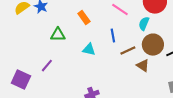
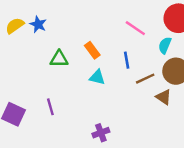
orange rectangle: (84, 18) -> (92, 50), moved
purple line: (47, 66) -> (50, 107), moved, turned -56

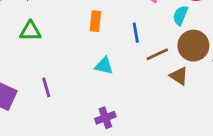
orange rectangle: (92, 50) -> (95, 21), turned 42
green triangle: (59, 59) -> (30, 31), moved
cyan triangle: (97, 77) -> (104, 66), moved

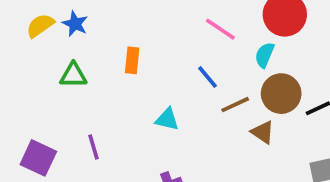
orange rectangle: (95, 21) -> (132, 60), moved
blue line: (136, 33) -> (208, 77), turned -30

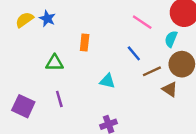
green triangle: (73, 75) -> (55, 63), moved

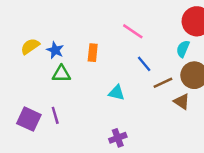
blue star: (47, 19) -> (55, 50), moved
yellow semicircle: (24, 20) -> (30, 46), moved
pink line: (142, 22) -> (133, 31), moved
purple line: (59, 99) -> (55, 115), moved

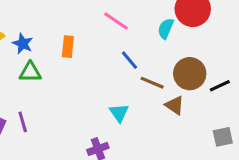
cyan semicircle: (183, 49) -> (166, 29), moved
brown line: (163, 83) -> (152, 83), turned 48
cyan triangle: (117, 93) -> (119, 113), moved, turned 42

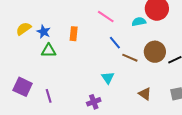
cyan semicircle: (166, 29) -> (139, 22), turned 56
brown triangle: (175, 105) -> (145, 94), moved
purple line: (23, 122) -> (49, 96), moved

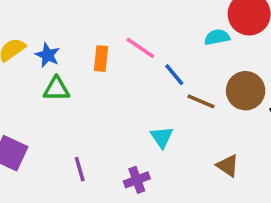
pink line: (106, 17) -> (140, 48), moved
purple line: (49, 96) -> (80, 169), moved

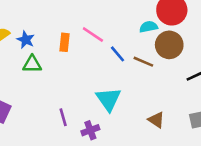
brown circle: (246, 91) -> (169, 45), moved
brown line: (201, 101) -> (143, 62), moved
cyan triangle: (162, 137) -> (108, 99), size x1.5
purple line: (80, 169) -> (63, 117), moved

